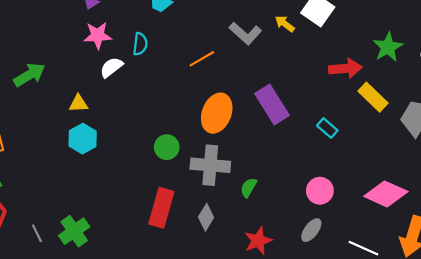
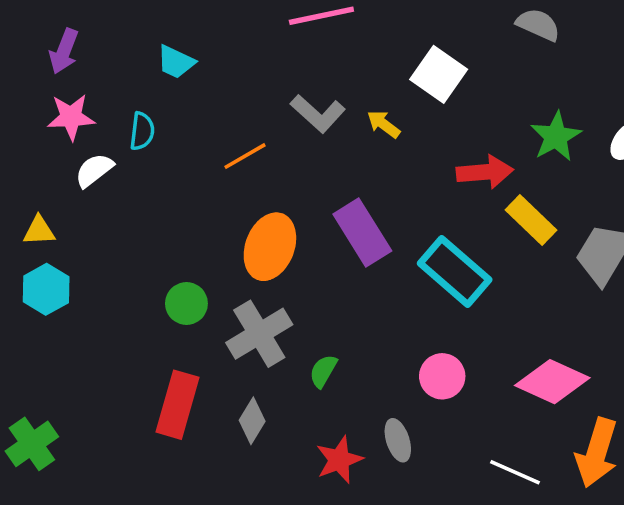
yellow arrow: (285, 24) -> (384, 124), moved
cyan rectangle: (327, 128) -> (455, 272), size x2.0
gray cross: (210, 165) -> (259, 334), turned -36
gray ellipse: (311, 230) -> (398, 440), moved, turned -55

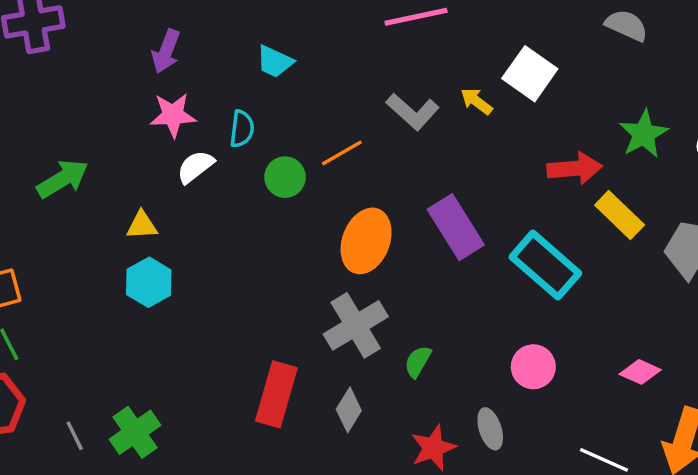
yellow arrow: (384, 124) -> (476, 101), moved
green circle: (186, 303) -> (285, 177), moved
pink diamond: (552, 382) -> (640, 372), size x0.6

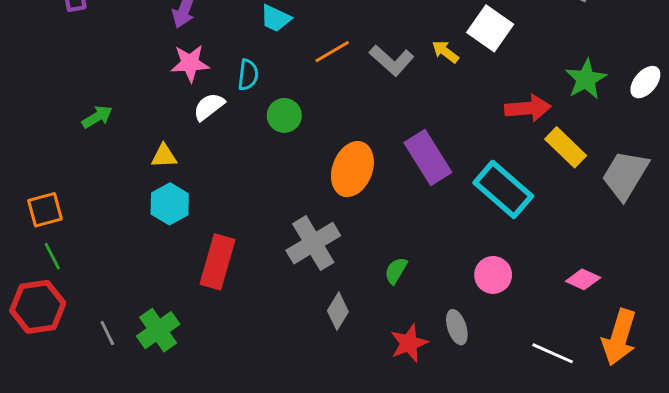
orange line: (342, 153) -> (332, 52), moved
green arrow: (63, 179) -> (97, 117), size x0.7
gray cross: (356, 325) -> (313, 243), moved
red rectangle: (276, 394) -> (218, 262), moved

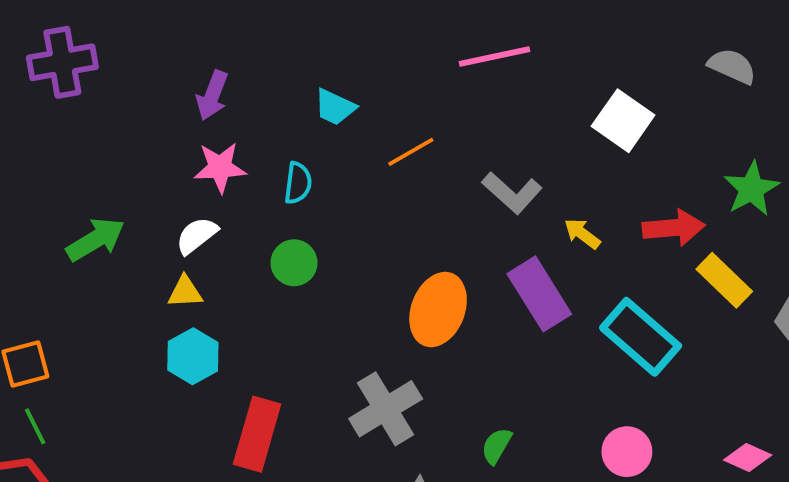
yellow arrow: (445, 52) -> (582, 234), moved
gray L-shape: (392, 60) -> (512, 193), moved
white semicircle: (209, 107) -> (197, 236), moved
green circle: (284, 115) -> (294, 263), moved
green arrow: (97, 117) -> (95, 239), size x1.4

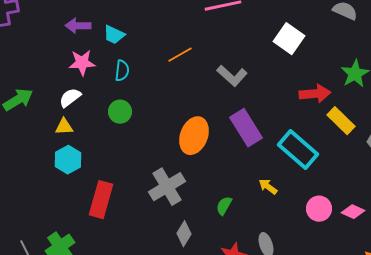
purple arrow: (212, 95) -> (78, 26), turned 70
cyan trapezoid: (335, 107) -> (114, 35), moved
yellow arrow: (582, 234) -> (268, 187), moved
pink circle: (627, 452) -> (319, 209), moved

